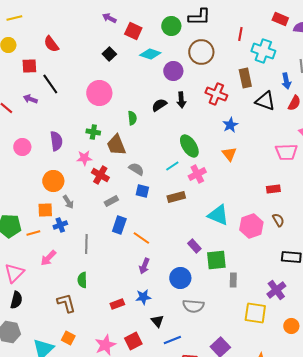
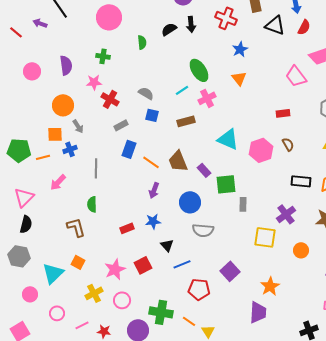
brown trapezoid: (116, 145) -> (178, 161), moved
pink trapezoid: (286, 152) -> (296, 76), turned 55

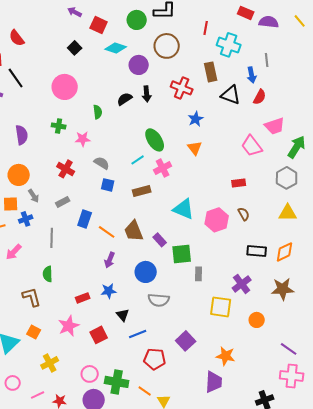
pink star: (94, 82) -> (83, 139), moved
gray rectangle: (121, 125) -> (63, 202), moved
pink star: (115, 269) -> (69, 326), moved
orange star: (270, 286) -> (226, 356), turned -30
pink circle: (122, 300) -> (90, 374), moved

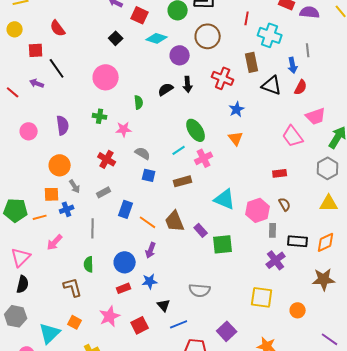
blue circle: (146, 272) -> (125, 262), moved
gray rectangle: (199, 274) -> (273, 230), moved
purple cross: (242, 284) -> (276, 260), moved

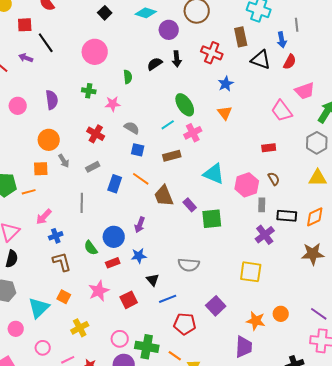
blue cross: (67, 209) -> (56, 236), moved
orange line: (148, 222) -> (141, 179), moved
green semicircle: (89, 264) -> (91, 248), moved, turned -35
orange circle: (298, 310) -> (281, 314), moved

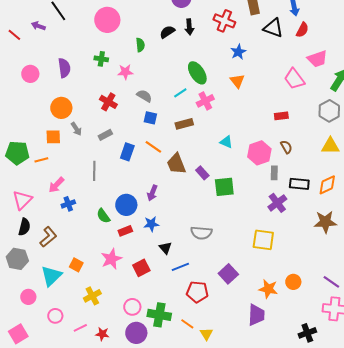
cyan triangle: (214, 174) -> (226, 142), size x0.6
brown L-shape: (62, 262) -> (48, 237), moved, turned 65

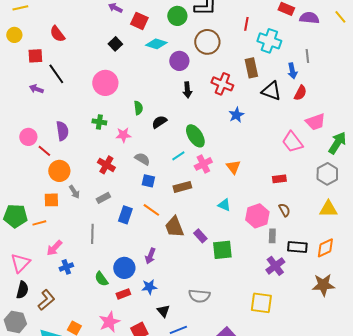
black semicircle: (167, 32) -> (159, 122), moved
red line: (14, 35) -> (44, 151), moved
orange triangle: (237, 81) -> (233, 167), moved

